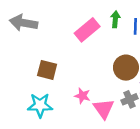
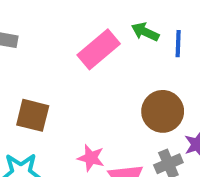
green arrow: (115, 19) -> (145, 32), turned -70

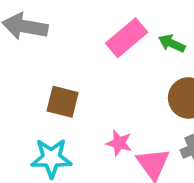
green arrow: (145, 32) -> (172, 43), moved

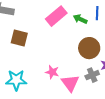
brown square: (63, 102) -> (19, 38), moved

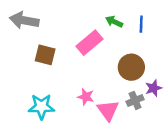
pink rectangle: (56, 16) -> (89, 43), moved
green arrow: (80, 19) -> (114, 22), moved

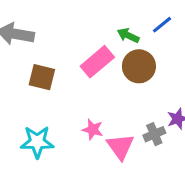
blue line: (141, 24) -> (162, 25), moved, turned 49
brown circle: (131, 67) -> (139, 66), moved

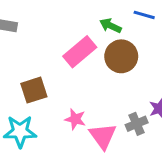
blue line: (162, 25) -> (144, 15), turned 55
brown square: (42, 77) -> (34, 90), moved, turned -32

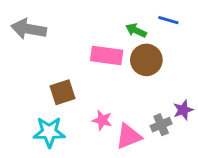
pink rectangle: (80, 52) -> (107, 55), turned 48
pink triangle: (103, 136) -> (129, 136), turned 44

